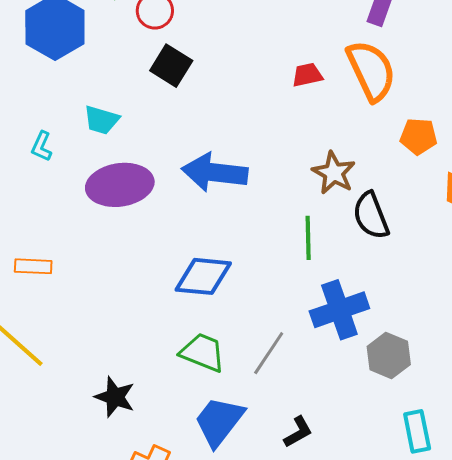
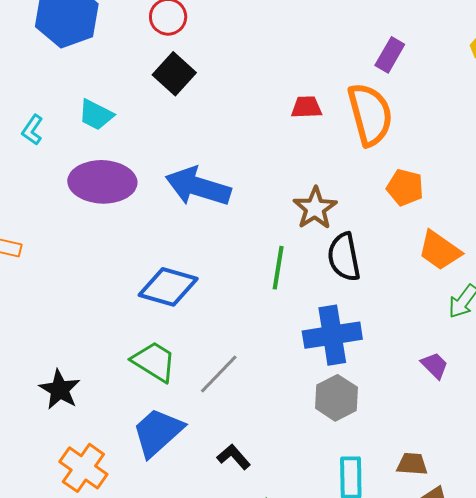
blue cross: (339, 310) -> (332, 335), moved
black L-shape: (298, 432) -> (234, 457), turned -112

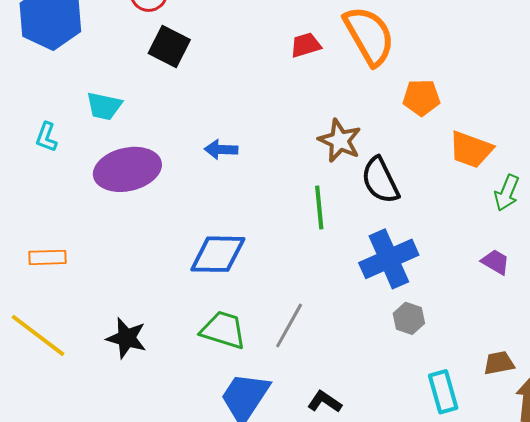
blue arrow: (198, 187) -> (221, 150), size x0.5
black star: (60, 390) -> (127, 338), moved
gray hexagon: (336, 398) -> (409, 318), size x0.7

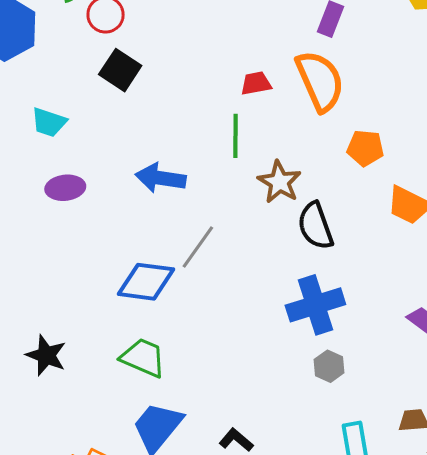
blue arrow: (221, 150) -> (161, 178), size x1.5
purple ellipse: (127, 169) -> (65, 188), size x0.6
green line: (319, 207) -> (236, 136), moved
gray line: (289, 325) -> (198, 247), moved

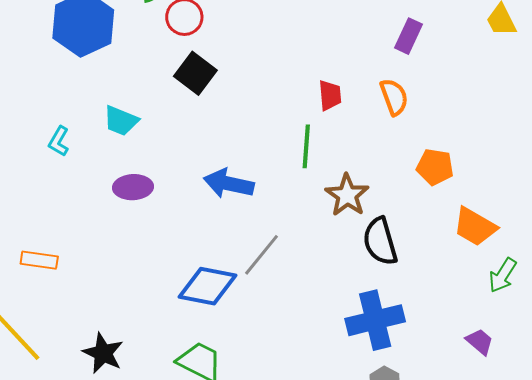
orange semicircle: (320, 81) -> (394, 97), size x0.6
red trapezoid: (256, 83) -> (330, 95), turned 92

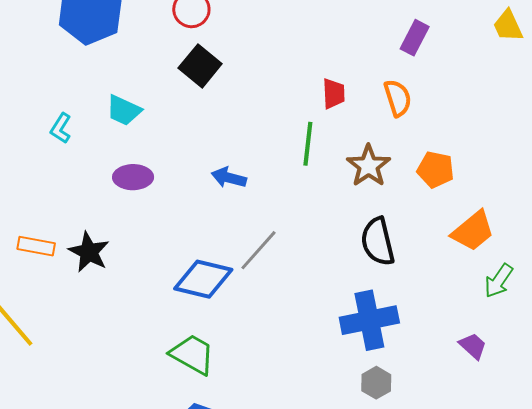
blue arrow: (229, 184) -> (229, 178), size x0.7
brown star: (347, 195) -> (369, 166), moved
orange trapezoid: (475, 227) -> (473, 231), turned -72
black star: (103, 353) -> (89, 252), moved

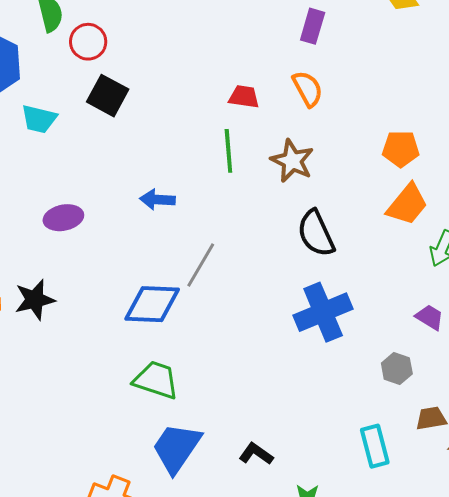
red trapezoid: (334, 94) -> (244, 97), turned -68
cyan trapezoid: (124, 110) -> (39, 119), moved
orange pentagon: (436, 170) -> (401, 149), moved
black star: (89, 252) -> (35, 300), turned -30
gray hexagon: (376, 383) -> (397, 368), moved

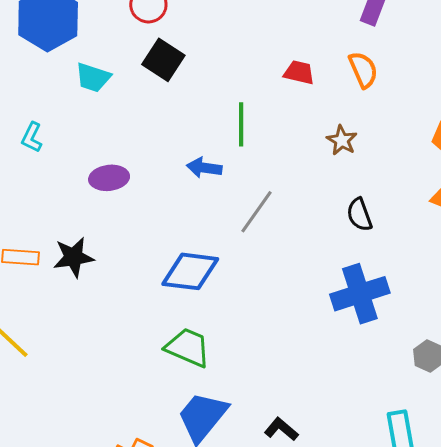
green line: (228, 151) -> (241, 124), moved
brown star: (292, 161) -> (342, 140), size x0.7
black semicircle: (316, 233) -> (359, 215), size x0.7
gray line: (201, 265) -> (256, 212), moved

